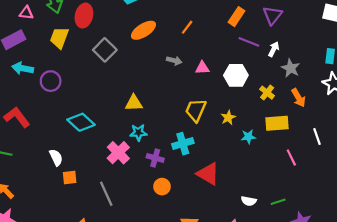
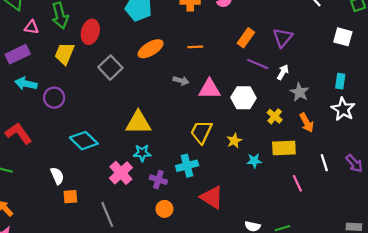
orange line: (187, 27) -> (195, 47), turned 48
pink triangle: (202, 68) -> (209, 89), size x1.5
yellow triangle: (134, 103) -> (138, 123), size x1.4

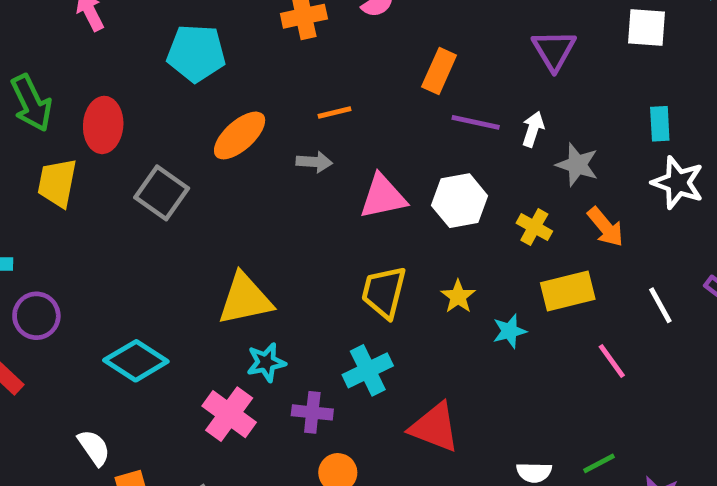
purple triangle: (283, 38) -> (554, 50), moved
gray arrow: (181, 81) -> (314, 162), moved
purple circle: (54, 98) -> (36, 316), moved

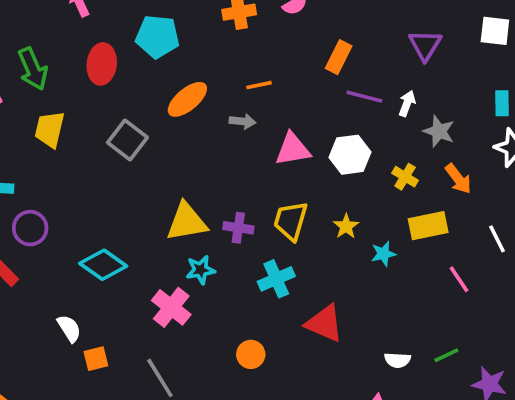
red ellipse: (103, 125) -> (102, 64), moved
purple cross: (312, 412) -> (238, 228), moved

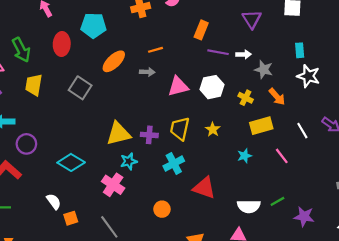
white arrow: (407, 103) -> (244, 54), turned 72
cyan star: (383, 254) -> (245, 156), moved
white semicircle: (397, 360) -> (249, 206), size x1.5

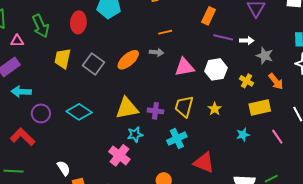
orange ellipse: (114, 61) -> (128, 60), moved
yellow trapezoid: (34, 85) -> (63, 59), moved
cyan diamond: (71, 162) -> (79, 112), moved

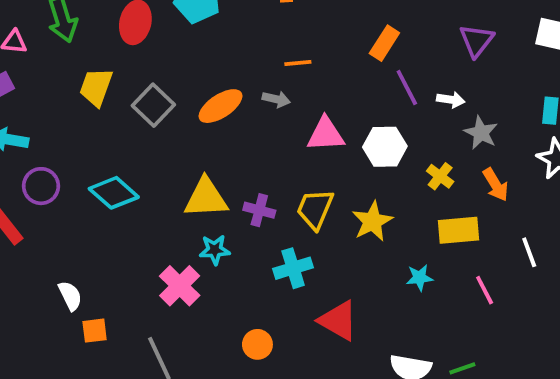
purple line: (223, 37) -> (407, 88), turned 42
yellow star: (215, 109) -> (372, 221), size x1.5

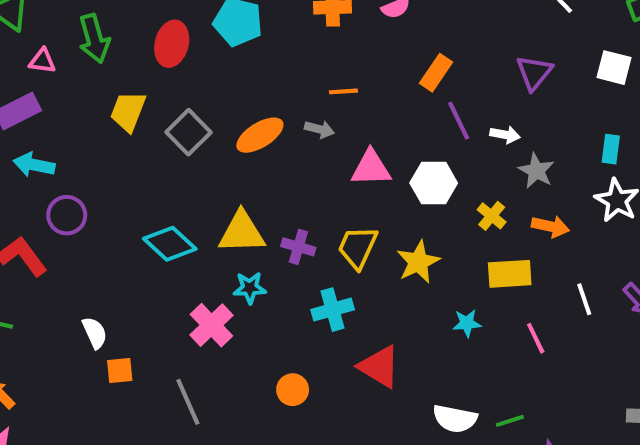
orange arrow: (496, 185) -> (550, 226), turned -48
cyan diamond: (114, 193) -> (170, 244), moved

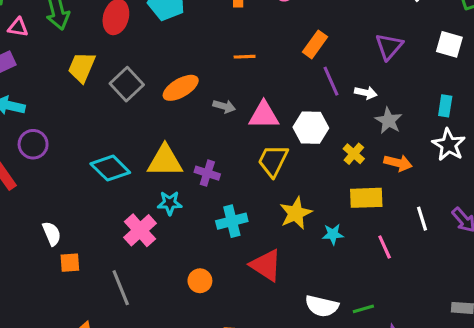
gray arrow: (319, 129) -> (224, 106), moved
yellow trapezoid: (358, 247) -> (273, 161), moved
yellow star: (418, 262) -> (296, 213), moved

